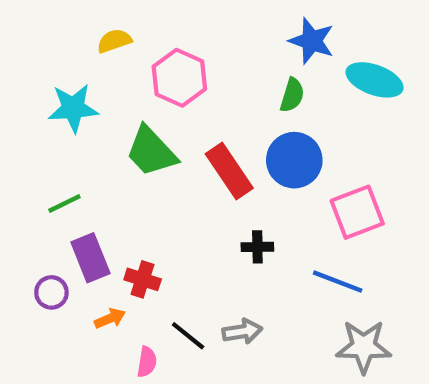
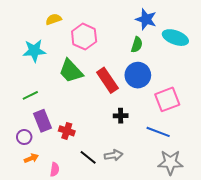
orange arrow: (110, 318) -> (31, 158), moved
pink semicircle: (147, 362) -> (55, 169), moved

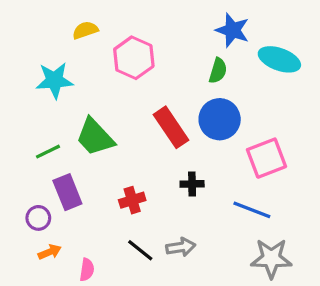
green trapezoid: (71, 71) -> (95, 137), moved
red cross: (67, 131) -> (132, 200), moved, turned -35

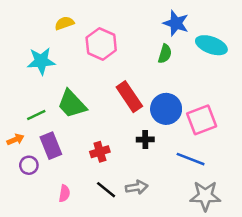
blue circle: (220, 119) -> (166, 109), moved
orange arrow: (50, 252) -> (15, 139), moved
pink semicircle: (87, 270) -> (64, 193), moved

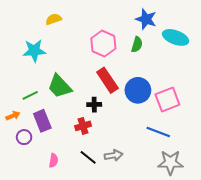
pink hexagon: (101, 44) -> (103, 44), moved
black cross: (145, 139) -> (94, 105), moved

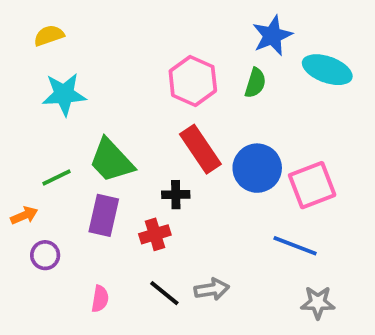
yellow semicircle: (54, 19) -> (49, 36), moved
blue star: (146, 19) -> (272, 36), turned 30
purple rectangle: (42, 121) -> (104, 215), moved, turned 35
gray star: (170, 163) -> (318, 303), size x0.7

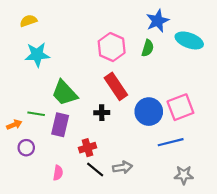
blue circle: (257, 168) -> (149, 112), moved
green line: (56, 178) -> (36, 114), moved, turned 35
red cross: (155, 234) -> (87, 148), moved
blue line: (295, 246) -> (171, 142), turned -35

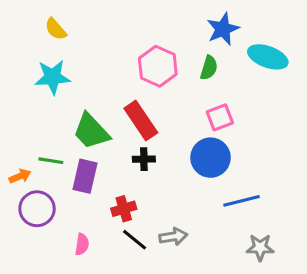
yellow semicircle: (28, 21) -> (56, 29), moved, turned -112
red rectangle: (116, 86) -> (141, 120), moved
pink square: (180, 107) -> (220, 117), moved, size x0.7
purple circle: (26, 148) -> (37, 209), size x1.5

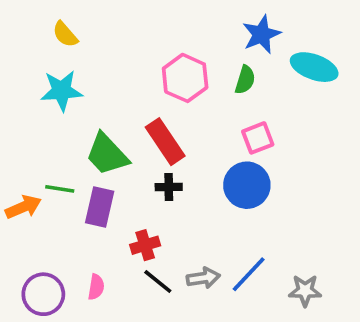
orange arrow: (20, 176) -> (23, 207), size x1.4
blue line: (241, 201) -> (249, 274), moved, turned -33
purple circle: (37, 209) -> (43, 294), moved

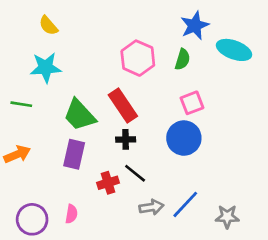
green line: (60, 189) -> (21, 104), moved
black line: (158, 282) -> (135, 173), moved

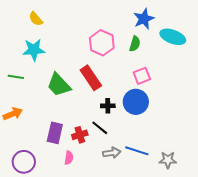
black cross: (126, 139) -> (108, 106), moved
purple rectangle: (74, 154) -> (55, 133), moved
blue line: (185, 204) -> (137, 151), turned 65
pink semicircle: (71, 214) -> (69, 158), moved

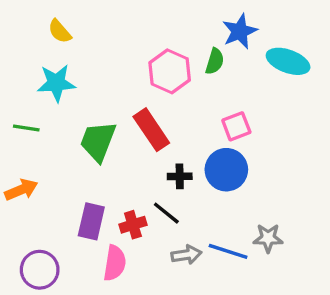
green semicircle: (135, 44) -> (215, 61), moved
green trapezoid: (59, 85) -> (98, 141), turned 64
pink semicircle: (69, 158) -> (115, 263), size x1.5
gray star: (168, 160) -> (268, 238), moved

